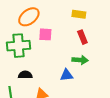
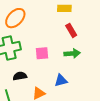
pink square: (45, 34) -> (42, 53), moved
blue triangle: (67, 75) -> (61, 80), moved

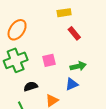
green arrow: (72, 53) -> (78, 66), moved

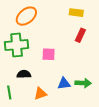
red rectangle: (74, 33) -> (80, 35), turned 48
green arrow: (78, 66) -> (83, 83), moved

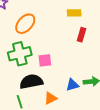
pink square: (49, 54) -> (45, 60), moved
black semicircle: (24, 74) -> (31, 82), size x1.6

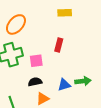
red rectangle: (81, 35) -> (59, 45), moved
black semicircle: (31, 82) -> (35, 82), moved, size x0.6

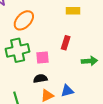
green arrow: (83, 81) -> (89, 61), moved
blue triangle: (64, 85) -> (67, 91), moved

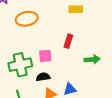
orange ellipse: (24, 20) -> (27, 19), turned 35
green cross: (18, 50) -> (20, 65), moved

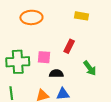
green arrow: (92, 59) -> (90, 68), turned 49
black semicircle: (43, 77) -> (56, 73), moved

